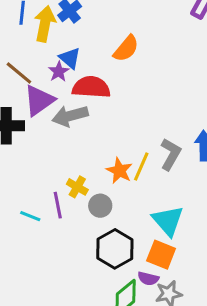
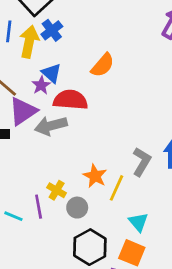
yellow line: (141, 166) -> (116, 188), moved
cyan triangle: (168, 221) -> (138, 222), size x0.7

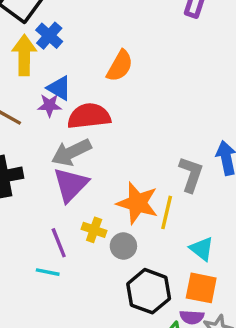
purple star: (41, 85) -> (50, 105), turned -30
purple triangle: (23, 111) -> (71, 185), moved
orange star: (95, 176) -> (137, 203), size x1.4
purple line: (39, 207) -> (59, 243), moved

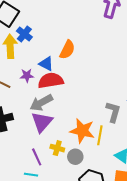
blue triangle: (59, 88) -> (46, 64), moved

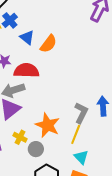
blue triangle: (46, 64) -> (27, 37), moved
yellow line: (100, 135) -> (76, 134), moved

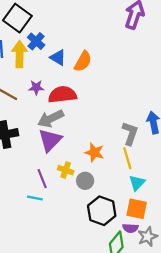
orange star: (48, 125) -> (94, 152), size x0.7
yellow line: (76, 134) -> (127, 158), turned -30
cyan triangle: (81, 157) -> (137, 183), turned 35

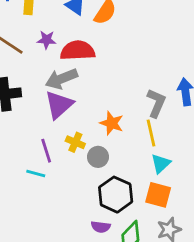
purple semicircle: (130, 228) -> (101, 227), moved

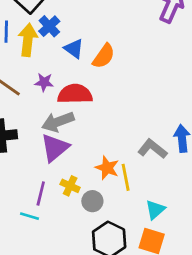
gray L-shape: (156, 103) -> (152, 149), turned -76
yellow line: (151, 133) -> (126, 177), moved
purple line: (46, 151) -> (41, 194), turned 30

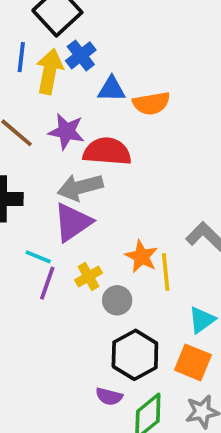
blue triangle: (74, 49) -> (112, 89), turned -40
orange semicircle: (104, 56) -> (151, 103), turned 40
purple star: (44, 82) -> (66, 131), size x1.4
yellow cross: (70, 186) -> (89, 276), turned 30
cyan line: (29, 216) -> (38, 257), moved

